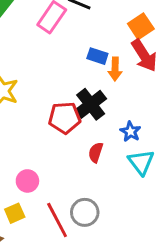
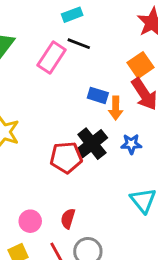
blue star: (130, 132) -> (131, 144), moved, turned -30
red semicircle: (96, 152) -> (68, 219), moved

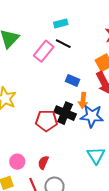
orange arrow: (116, 108) -> (83, 100), moved
black cross: (92, 144) -> (65, 113), turned -35
blue star: (131, 144) -> (92, 116), size x1.6

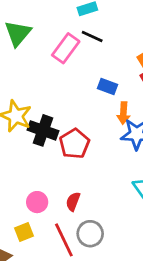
black cross: (65, 113) -> (43, 130), moved
red pentagon: (46, 121) -> (74, 144), turned -30

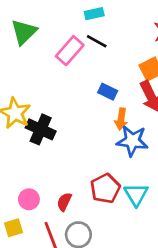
red pentagon: (74, 144) -> (105, 188), moved

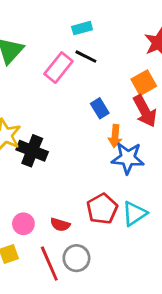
blue rectangle: (108, 92) -> (100, 108), turned 36
cyan triangle: (136, 195) -> (134, 214), turned 30
red semicircle: (64, 202) -> (60, 225), turned -96

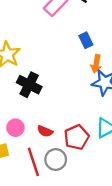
black cross: (32, 151) -> (29, 85), moved
red pentagon: (102, 209) -> (77, 137), moved

